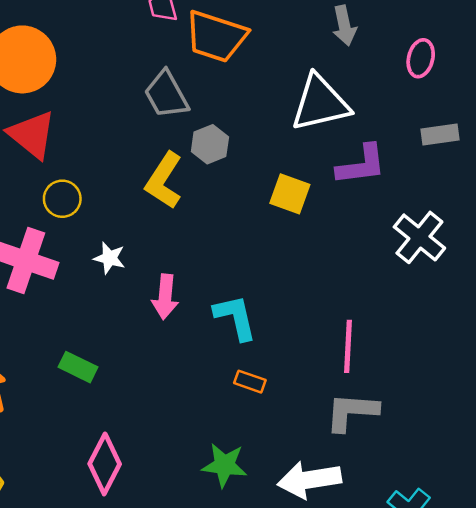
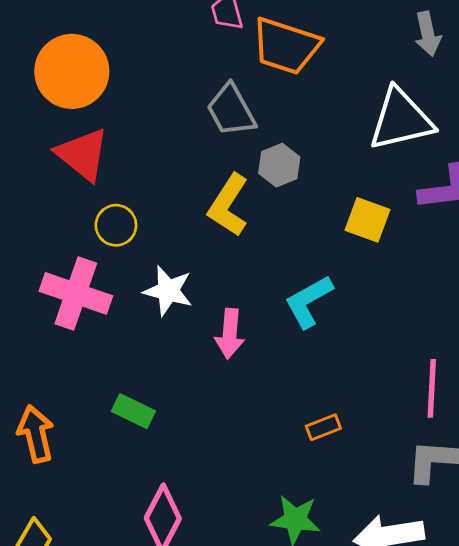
white star: (109, 258) -> (168, 291), size x1.4
cyan L-shape: (235, 317) -> (309, 301), moved, turned -106
orange rectangle: (250, 382) -> (323, 427), turned -40

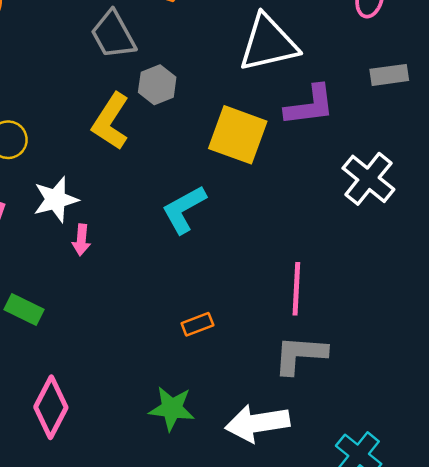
yellow square: (368, 220) -> (238, 135), size x1.4
white star: (168, 291) -> (56, 200), turned -30
pink arrow: (230, 334) -> (81, 240), moved, size x0.7

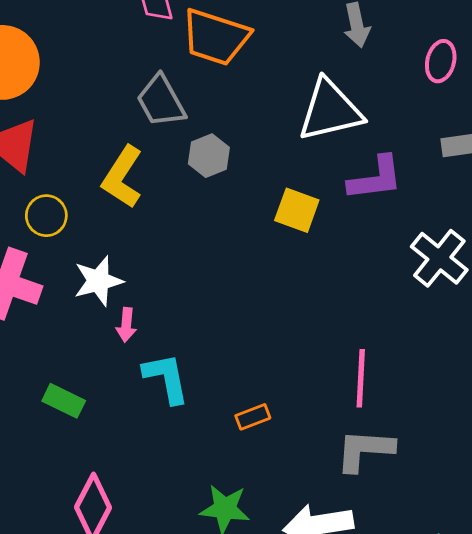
yellow L-shape: (111, 121) -> (122, 177), moved
yellow square: (238, 135) -> (297, 210), size x0.7
cyan L-shape: (184, 209) -> (166, 378), moved, turned 108

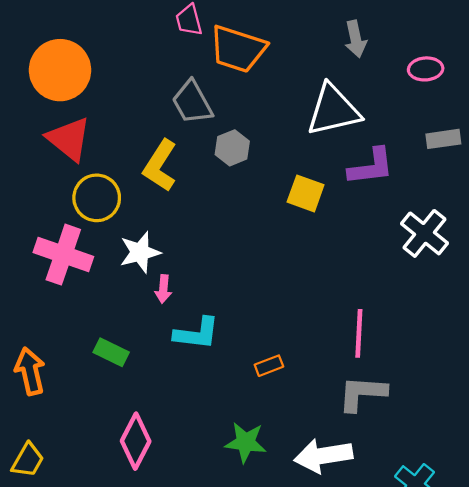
pink ellipse: (441, 61) -> (426, 69), turned 72
yellow circle: (46, 216) -> (97, 198), size x1.4
cyan L-shape: (166, 378) -> (197, 333), turned 108

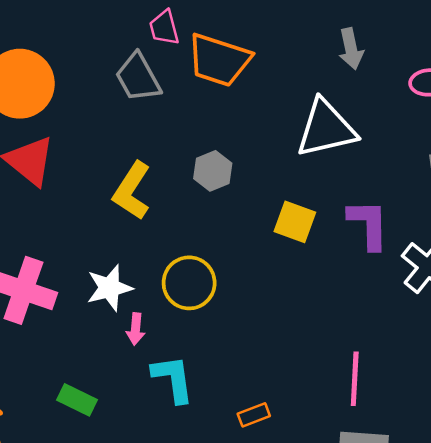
gray trapezoid: (192, 102) -> (138, 77), moved
purple L-shape: (371, 167) -> (368, 224), moved, turned -84
yellow circle: (97, 198) -> (189, 283), moved
cyan L-shape: (197, 333) -> (173, 379), turned -105

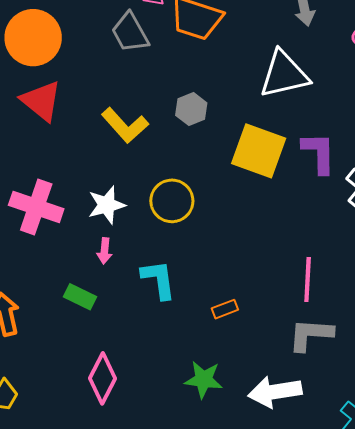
yellow L-shape: (132, 191) -> (125, 125), turned -75
yellow square: (295, 222) -> (259, 151), size x1.6
pink arrow: (136, 329) -> (105, 251), moved

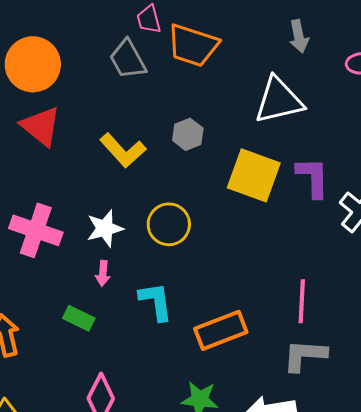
orange rectangle: (225, 309) -> (221, 330), size x2.0

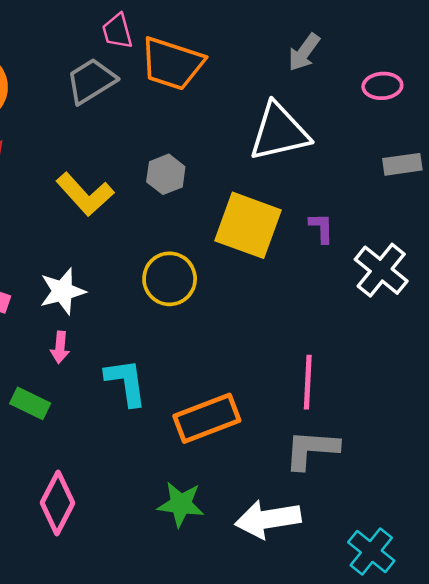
gray arrow: (299, 36) -> (304, 52), turned 48
gray trapezoid: (128, 59) -> (91, 81), turned 87
purple L-shape: (313, 177) -> (321, 228), size x0.6
yellow circle: (169, 224) -> (170, 279), moved

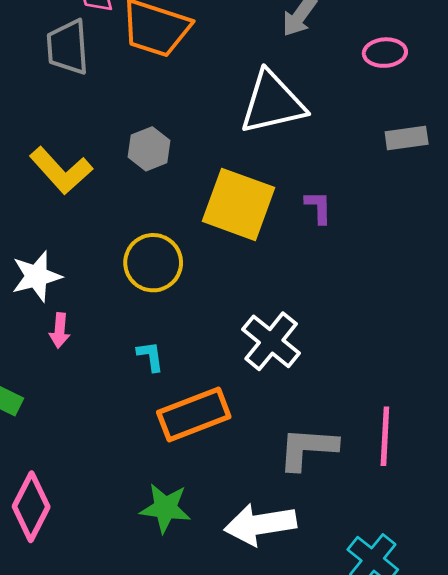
gray trapezoid: (91, 81) -> (68, 47), turned -62
white cross: (381, 270) -> (271, 341), moved
pink arrow: (60, 347) -> (60, 330), moved
cyan L-shape: (126, 382) -> (150, 356), moved, size x0.6
pink line: (308, 382) -> (385, 436), moved

